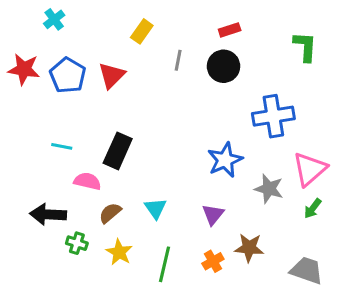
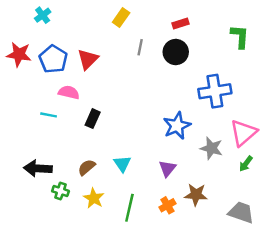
yellow rectangle: (142, 31) -> (121, 18), moved
black rectangle: (118, 151) -> (93, 119), size x0.7
pink semicircle: (87, 181) -> (69, 92), moved

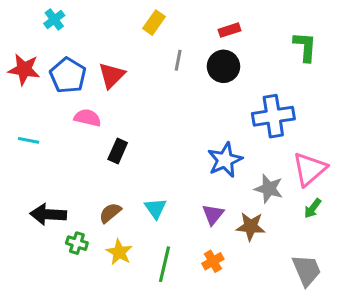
cyan line: (49, 115) -> (29, 140), moved
brown star: (196, 195) -> (251, 226), moved
gray trapezoid: (241, 212) -> (307, 270), turned 48

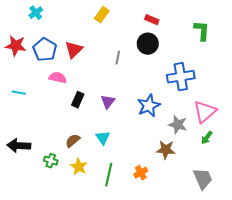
red rectangle: (230, 30) -> (152, 20), turned 40
gray line: (178, 60) -> (118, 58), moved
black arrow: (48, 214) -> (19, 146), moved
purple triangle: (213, 214) -> (108, 102), moved

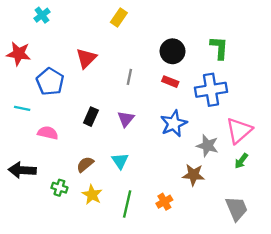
red rectangle: (152, 20) -> (170, 82), moved
green L-shape: (202, 31) -> (219, 48), moved
blue pentagon: (45, 50) -> (50, 82), moved
gray line: (118, 58) -> (129, 77), moved
pink semicircle: (58, 78) -> (48, 133), moved

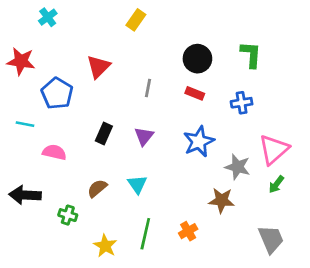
blue cross: (211, 90) -> (242, 103), size x0.6
yellow star: (92, 195) -> (105, 246), moved

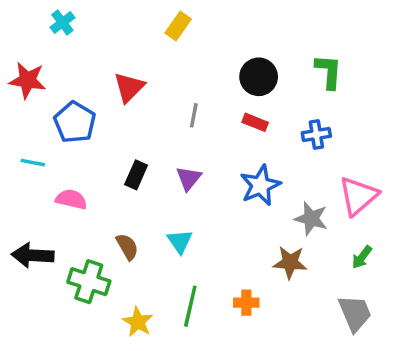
green arrow: (276, 184) -> (362, 257), moved
brown semicircle: (97, 188) -> (127, 247), turned 100
green cross: (68, 215) -> (89, 282), size x1.6
orange cross: (188, 231) -> (246, 303), turned 30

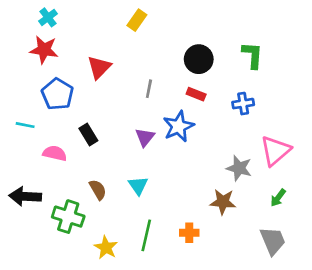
red star: (27, 80) -> (44, 50), moved
black rectangle: (136, 175) -> (88, 134), moved, turned -55
blue star: (260, 185) -> (179, 126), moved

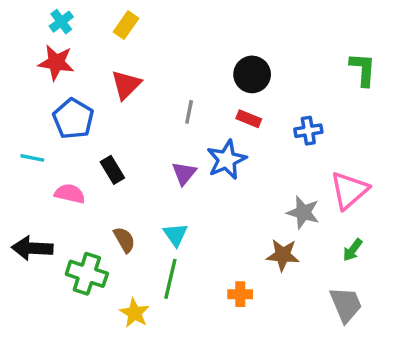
yellow rectangle: (137, 20) -> (126, 25), moved
green L-shape: (253, 55) -> (363, 69), moved
green line: (146, 235) -> (170, 279), moved

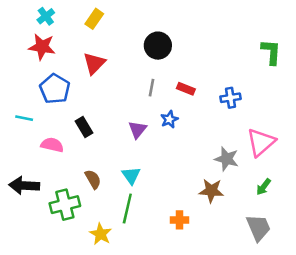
black circle: (252, 74) -> (158, 46), moved
gray line: (189, 112) -> (152, 88), moved
blue star: (227, 160) -> (169, 119), size x0.6
green cross: (87, 274) -> (65, 205), turned -32

